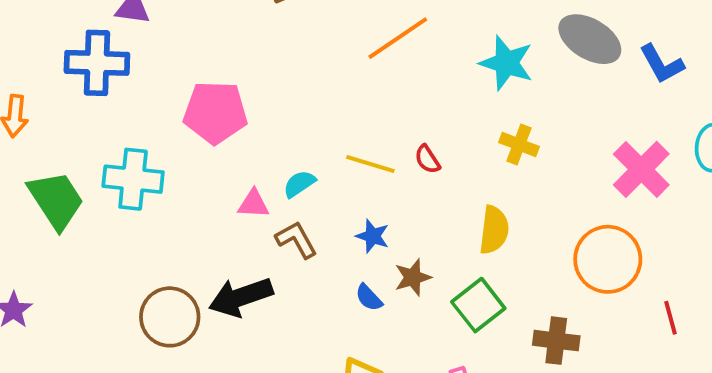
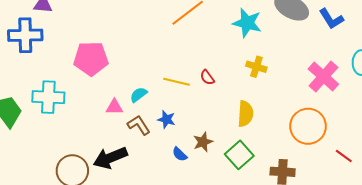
blue star: (373, 236) -> (166, 119), moved
red line: (670, 318) -> (344, 156), turned -36

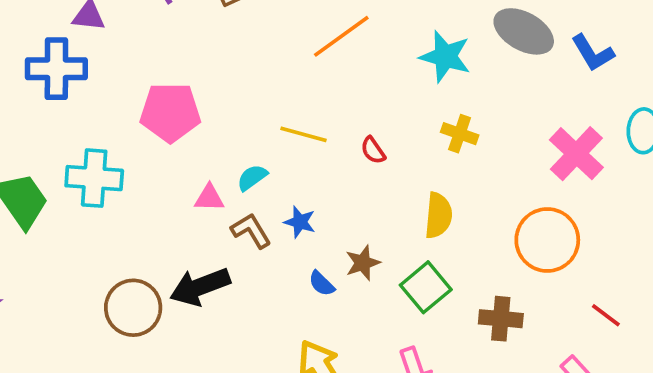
yellow line: (176, 82) -> (303, 134), moved
red line: (344, 156) -> (606, 315), moved

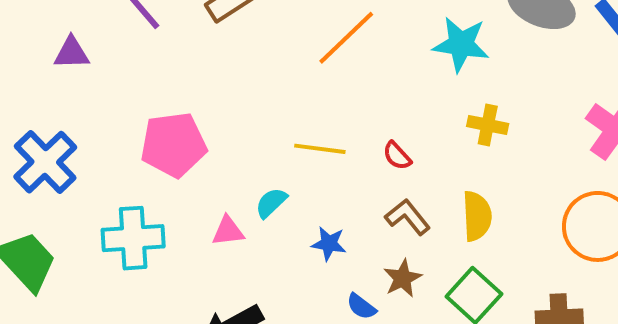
blue cross: (56, 69) -> (45, 162), moved, turned -36
cyan cross: (94, 178) -> (133, 238), moved
brown L-shape: (251, 231) -> (408, 217), moved

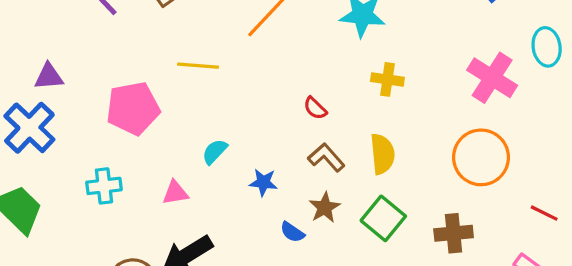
purple triangle: (72, 53) -> (49, 77), moved
yellow line: (320, 149) -> (198, 66), moved
pink triangle: (228, 231) -> (175, 193), moved
cyan cross: (133, 238) -> (104, 186), size x0.7

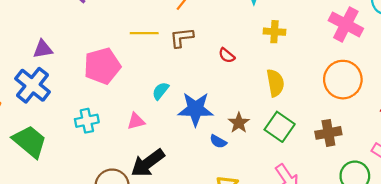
brown L-shape: (326, 157) -> (182, 38), moved, turned -50
blue star: (263, 182) -> (196, 109), size x1.8

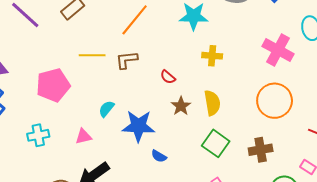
brown star: (239, 123) -> (181, 106), moved

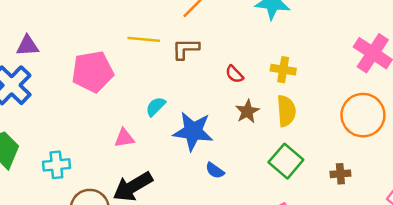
yellow cross: (212, 56) -> (283, 70), moved
cyan cross: (38, 135) -> (56, 165), moved
brown cross: (261, 150) -> (340, 174), size x0.7

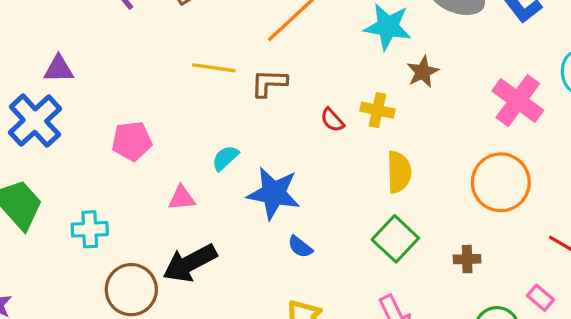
yellow cross: (283, 70) -> (377, 110), moved
pink pentagon: (93, 72) -> (132, 141), moved, size x0.7
brown star: (247, 111) -> (423, 72), moved

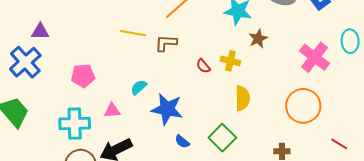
cyan cross: (90, 229) -> (75, 124), moved, size x1.4
green square: (395, 239) -> (222, 138), moved

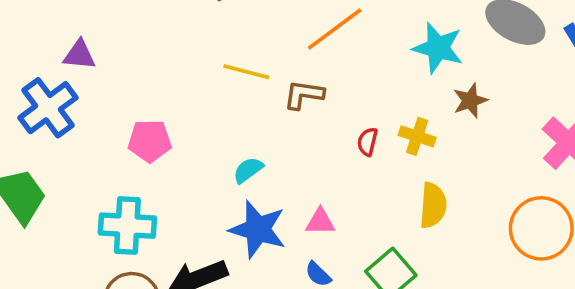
red semicircle: (203, 66) -> (368, 142), turned 49
blue star: (167, 109) -> (258, 229), moved
pink triangle: (112, 111) -> (320, 222), moved

